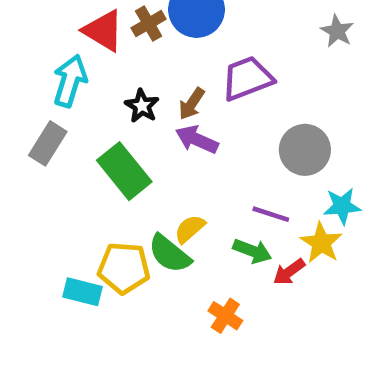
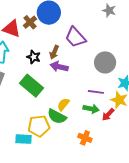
purple trapezoid: (247, 78) -> (75, 37), turned -100

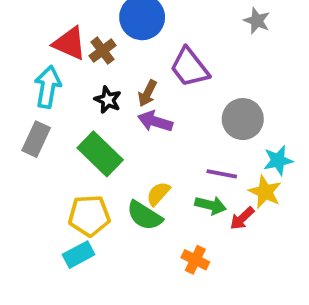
brown cross: (30, 22) -> (102, 51), moved
yellow pentagon: (39, 126) -> (89, 216), moved
cyan rectangle: (24, 139) -> (79, 255), turned -35

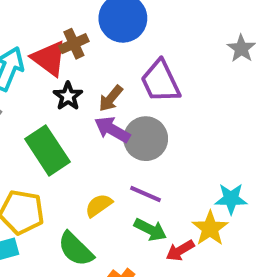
red triangle: (69, 43) -> (49, 58), moved
gray circle: (243, 119) -> (146, 139), moved
purple line: (222, 174) -> (146, 194), moved
green semicircle: (145, 216) -> (76, 249), moved

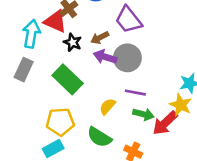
brown arrow: (111, 98) -> (100, 38), turned 36
red arrow: (180, 251) -> (165, 123), size x1.5

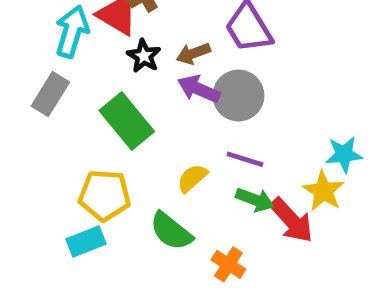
red arrow: (165, 123) -> (292, 220), turned -96

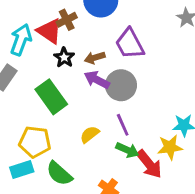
purple line: (245, 159) -> (123, 125), turned 45
yellow star: (323, 191) -> (170, 147), turned 30
green semicircle: (171, 231) -> (59, 174), moved

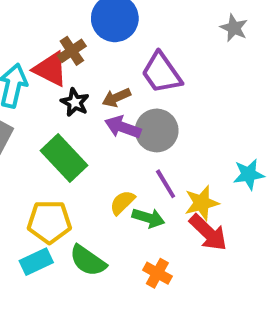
yellow star: (170, 147) -> (202, 203), moved
green arrow: (127, 150) -> (148, 218), moved

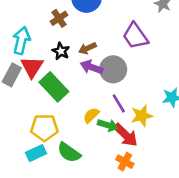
red triangle: (50, 69) -> (32, 67), moved, turned 35
purple trapezoid: (161, 73) -> (135, 36), moved
red arrow: (208, 233) -> (126, 135), moved
orange cross: (157, 273) -> (125, 162), moved

